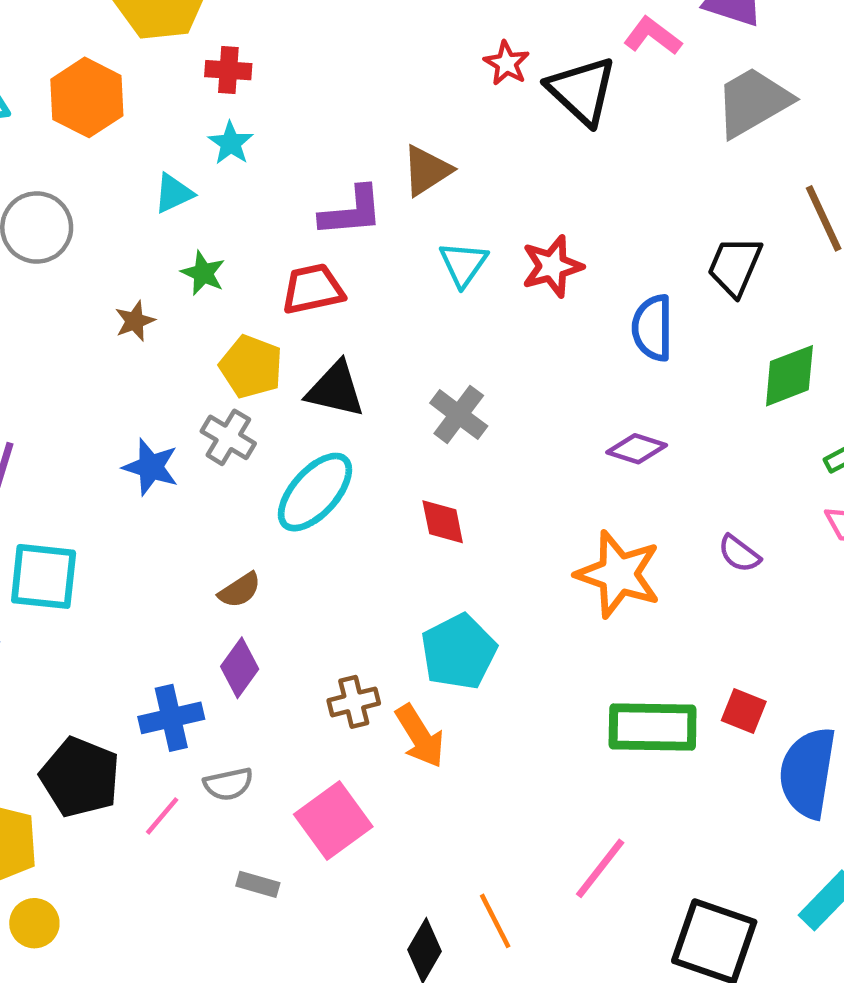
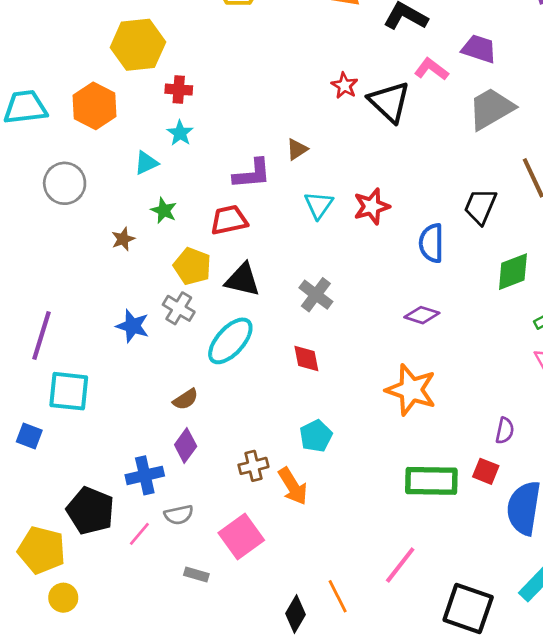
brown triangle: (427, 170) -> (297, 149), size x0.7
purple semicircle: (739, 554) -> (505, 431), moved, turned -115
cyan pentagon: (459, 652) -> (316, 436), size x0.7

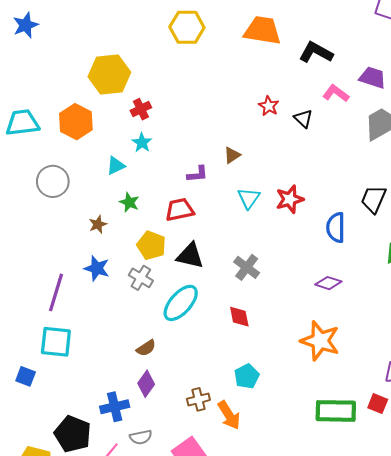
red cross: (179, 90) -> (141, 109), turned -30
black triangle: (389, 102) -> (303, 118), size x0.6
purple L-shape: (252, 174) -> (197, 174), size x0.7
blue star: (133, 326) -> (97, 268), moved
purple line: (42, 335) -> (56, 292), moved

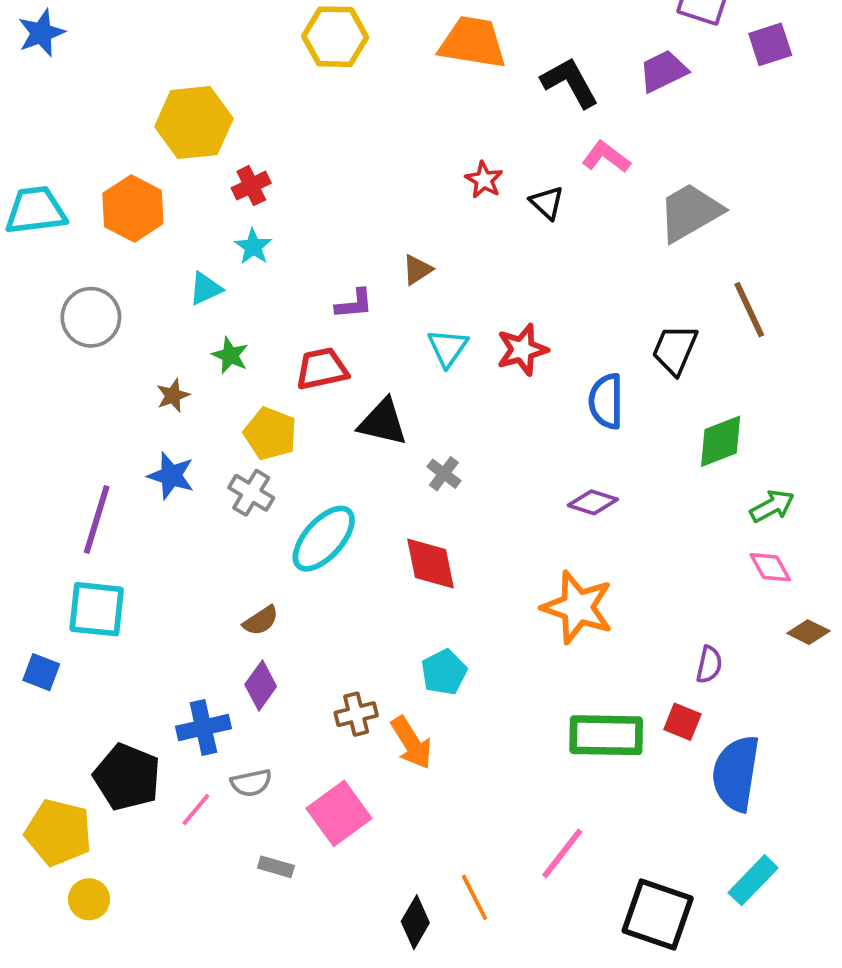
black L-shape: (316, 52) -> (570, 83), turned 32
purple trapezoid: (372, 78) -> (663, 71), moved, turned -44
black triangle: (190, 256) -> (383, 422), moved
gray cross: (247, 267) -> (444, 474), size x0.7
red diamond: (239, 317) -> (431, 563), size x1.4

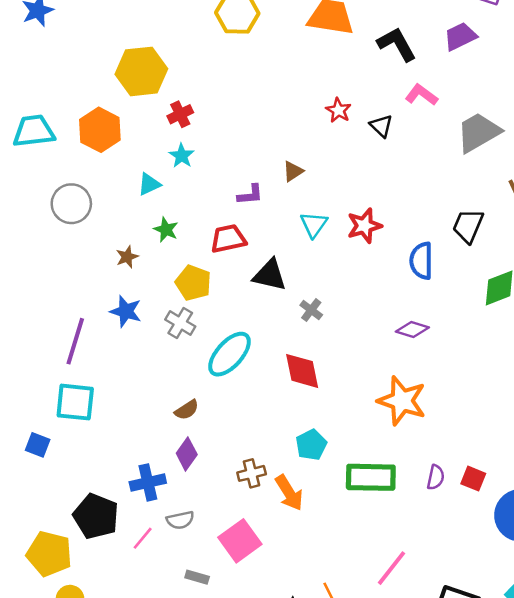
purple semicircle: (709, 665) -> (436, 477), moved
green rectangle: (606, 735) -> (371, 477), moved

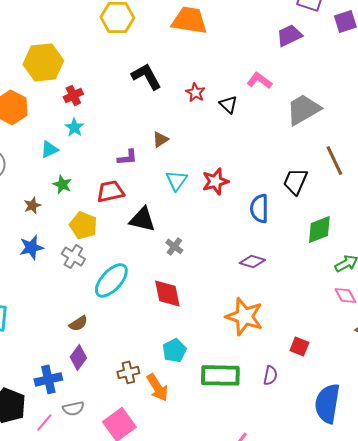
black L-shape: (397, 44) -> (146, 76), moved
blue star: (126, 311) -> (31, 247), turned -30
red square: (473, 479) -> (299, 346), moved

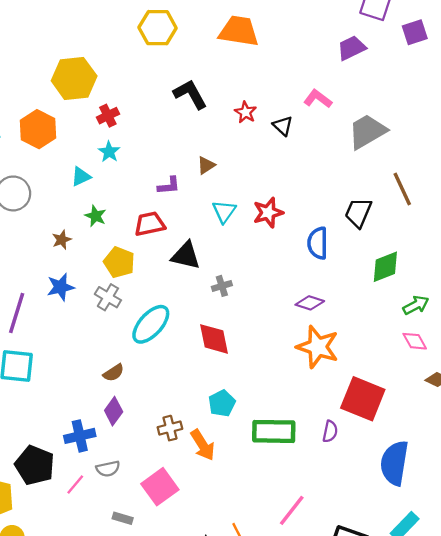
gray cross: (174, 246) -> (222, 286), turned 36
orange star: (244, 316) -> (318, 347), moved
red square: (299, 346) -> (363, 399), size x2.0

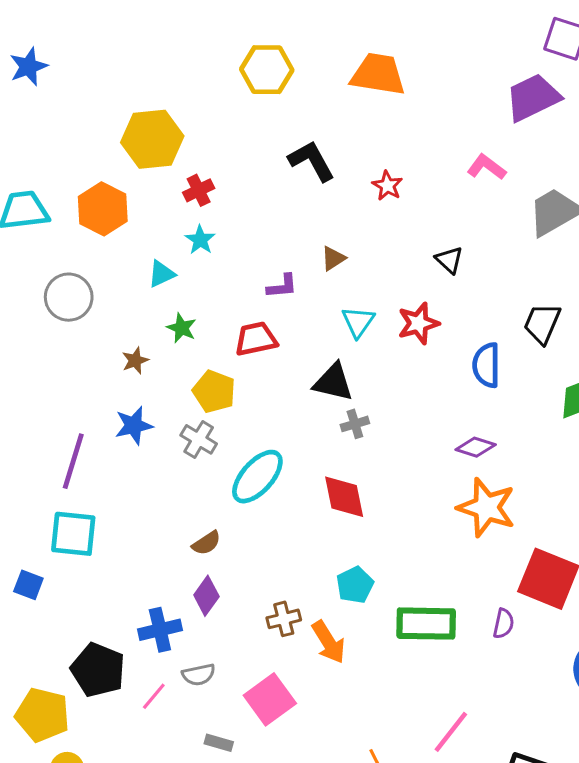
purple trapezoid: (352, 48) -> (533, 97), size x1.4
black triangle: (283, 126) -> (449, 260), moved
black triangle: (186, 255) -> (333, 382), moved

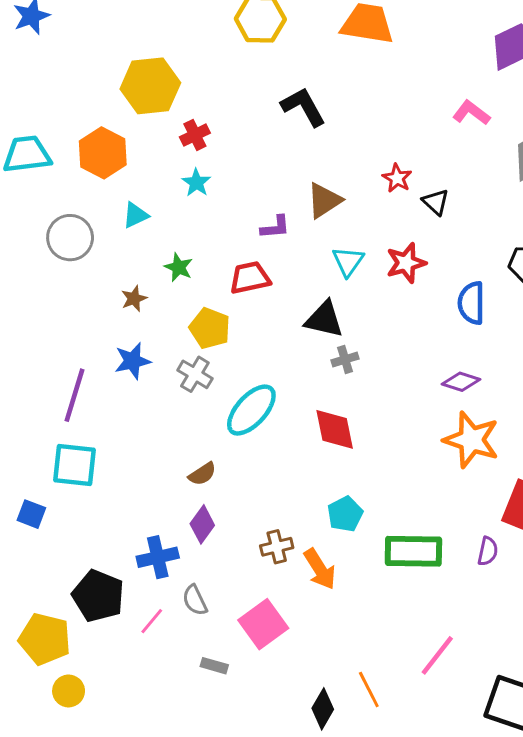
red star: (387, 186) -> (397, 178), moved
brown triangle: (333, 258) -> (324, 200), size x1.5
cyan triangle: (162, 274) -> (135, 215), moved
gray semicircle: (199, 675) -> (195, 600), turned 76

